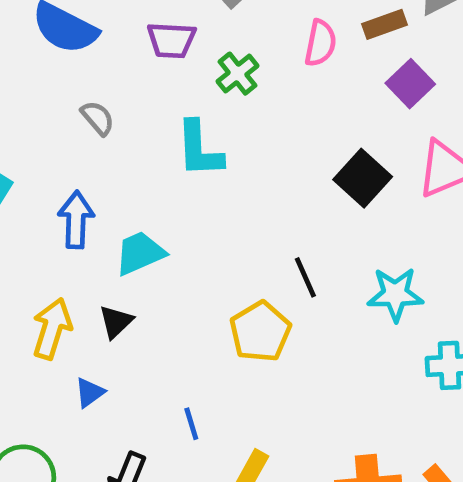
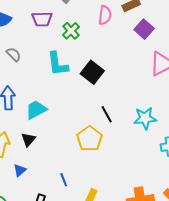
black square: (363, 178) -> (92, 72), moved

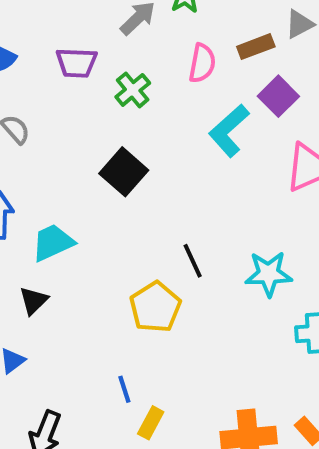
cyan L-shape: (58, 64) -> (229, 131), moved, turned 52
black square: (92, 72) -> (124, 172), moved
blue line: (64, 180) -> (124, 389), moved

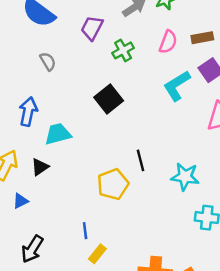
purple trapezoid: (77, 63) -> (92, 28), turned 105

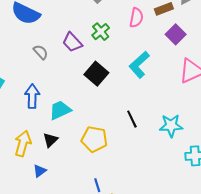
purple trapezoid: (92, 28) -> (72, 42), moved, turned -60
cyan L-shape: (177, 86) -> (139, 65), moved
yellow pentagon: (113, 184) -> (94, 139), moved, turned -30

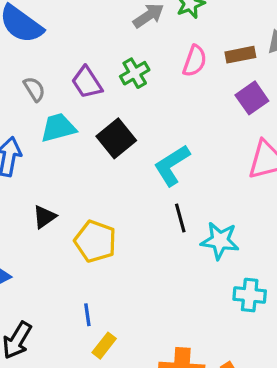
cyan L-shape: (139, 65) -> (172, 165), moved
cyan trapezoid: (60, 110) -> (58, 128), moved
black line: (132, 119) -> (180, 218), moved
black triangle: (50, 140) -> (44, 217), moved

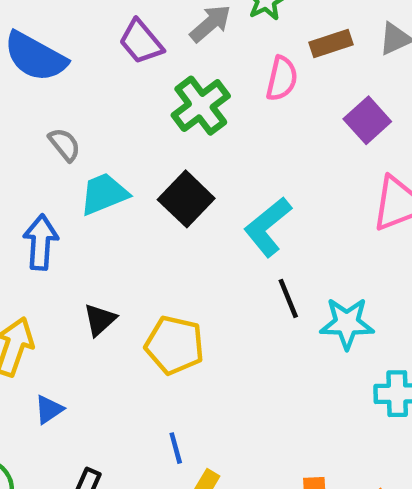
brown rectangle: (240, 55) -> (331, 44), moved
green cross: (135, 73) -> (201, 106), size x1.4
purple trapezoid: (87, 82) -> (141, 42), moved

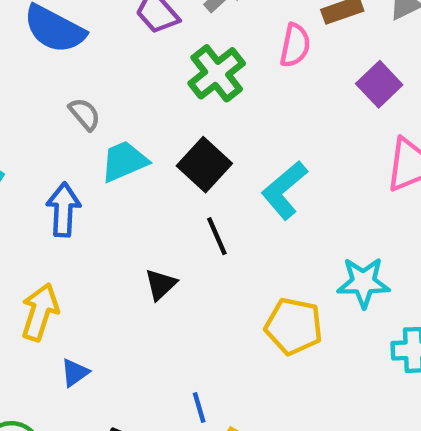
black line: (288, 298) -> (217, 236), moved
black triangle: (100, 320) -> (161, 284), moved
yellow pentagon: (175, 345) -> (294, 326), moved

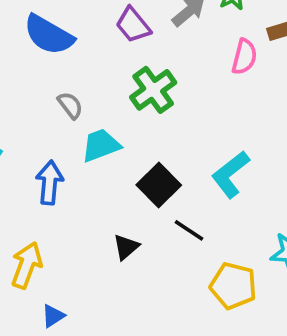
green cross: (217, 73) -> (153, 90), moved
black square: (204, 165) -> (159, 185), moved
black line: (217, 236) -> (189, 230), moved, turned -36

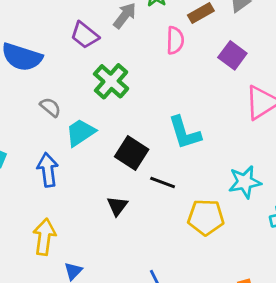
cyan L-shape: (230, 174) -> (185, 133), turned -57

